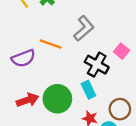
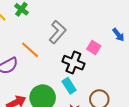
orange line: (51, 44) -> (30, 50), turned 30

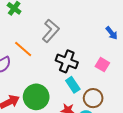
pink square: (94, 48) -> (102, 65), moved
cyan rectangle: (69, 86) -> (73, 85), moved

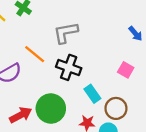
gray L-shape: (51, 31) -> (66, 33), turned -140
black cross: (67, 61) -> (69, 67), moved

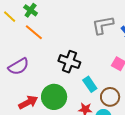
gray L-shape: (66, 33) -> (103, 25), moved
orange line: (35, 54) -> (34, 32), moved

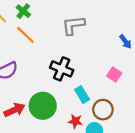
gray L-shape: (103, 25) -> (73, 25), moved

